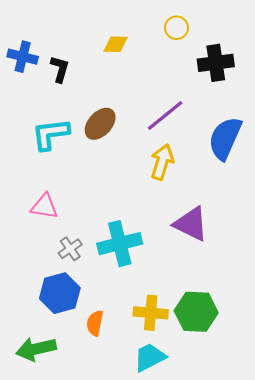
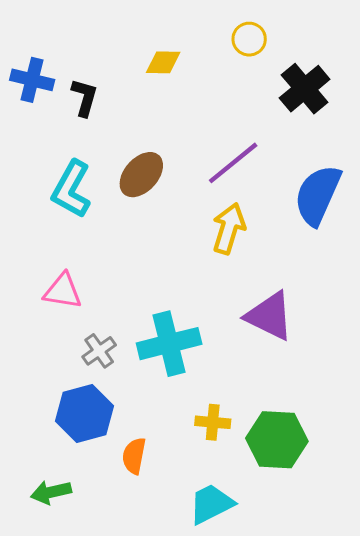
black cross: (216, 63) -> (305, 89), turned -32
cyan L-shape: (51, 134) -> (71, 189), turned -54
yellow cross: (151, 313) -> (213, 422), moved, size x0.7
green arrow: (36, 349) -> (51, 492), size x0.7

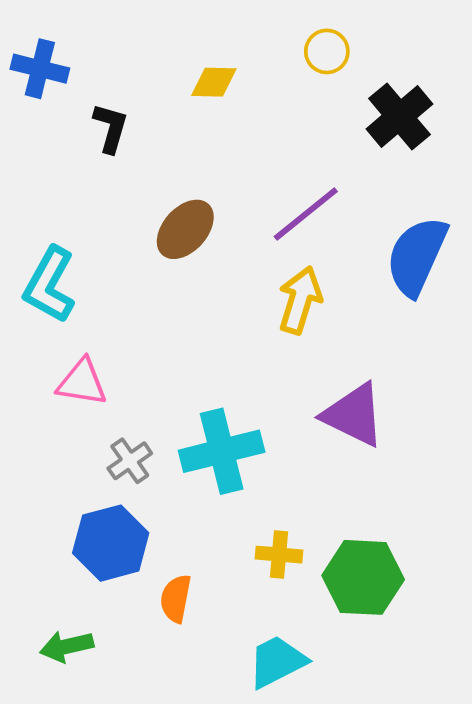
blue cross: (32, 80) -> (40, 69), moved
cyan L-shape: (71, 189) -> (49, 285), moved

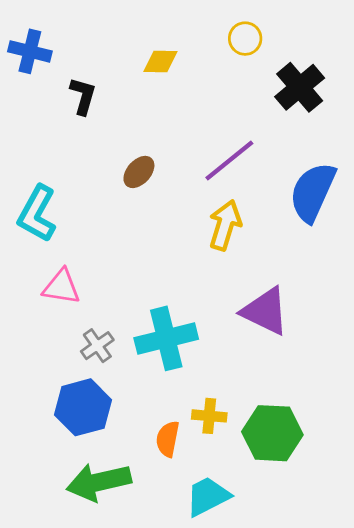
brown ellipse: (185, 229) -> (139, 172), size x0.7
orange semicircle: (176, 599) -> (168, 439), moved
green arrow: (67, 646) -> (99, 482), moved, size x1.6

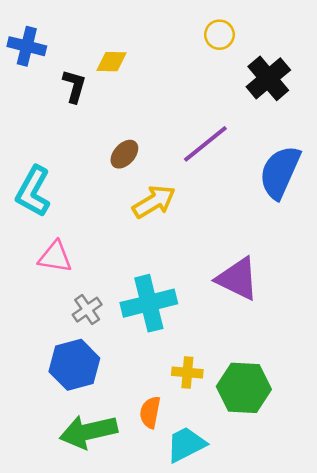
yellow diamond: (160, 61) -> (112, 62), moved
yellow arrow: (225, 225) -> (154, 202), moved, turned 42
orange semicircle: (168, 439) -> (150, 412), moved

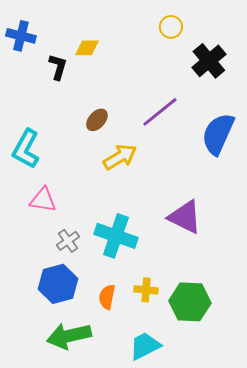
cyan cross: (149, 303) -> (116, 236), turned 33
orange semicircle: (150, 412) -> (107, 297), moved

